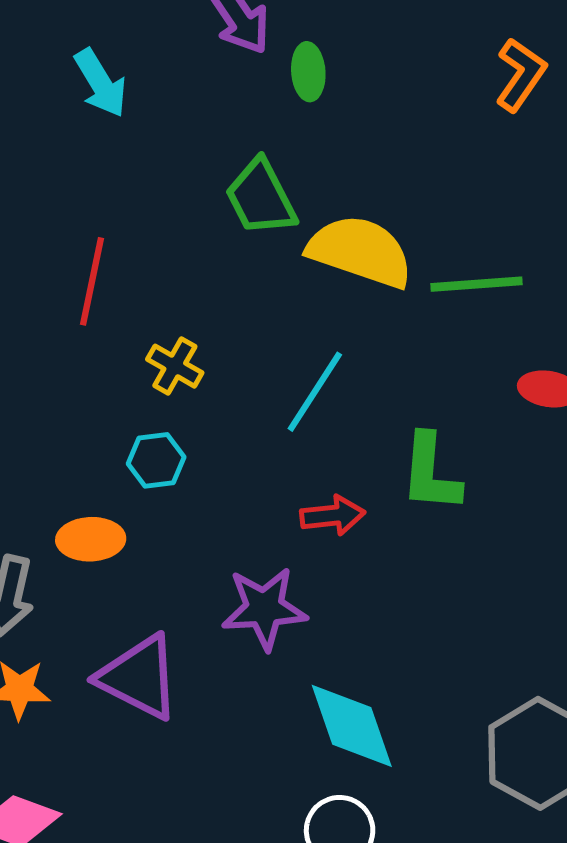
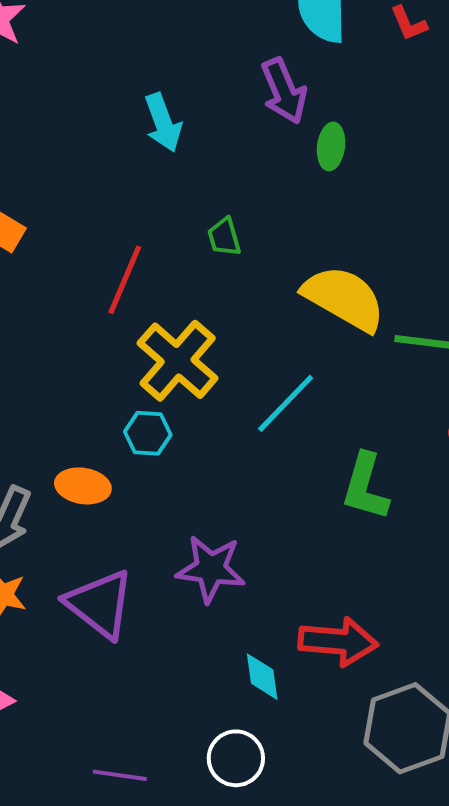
green trapezoid: (261, 198) -> (224, 237), moved, size x0.6
yellow cross: (175, 366) -> (178, 361), size x1.8
red arrow: (333, 516) -> (338, 642), moved, size x1.5
cyan diamond: (352, 726) -> (262, 677), size x0.6

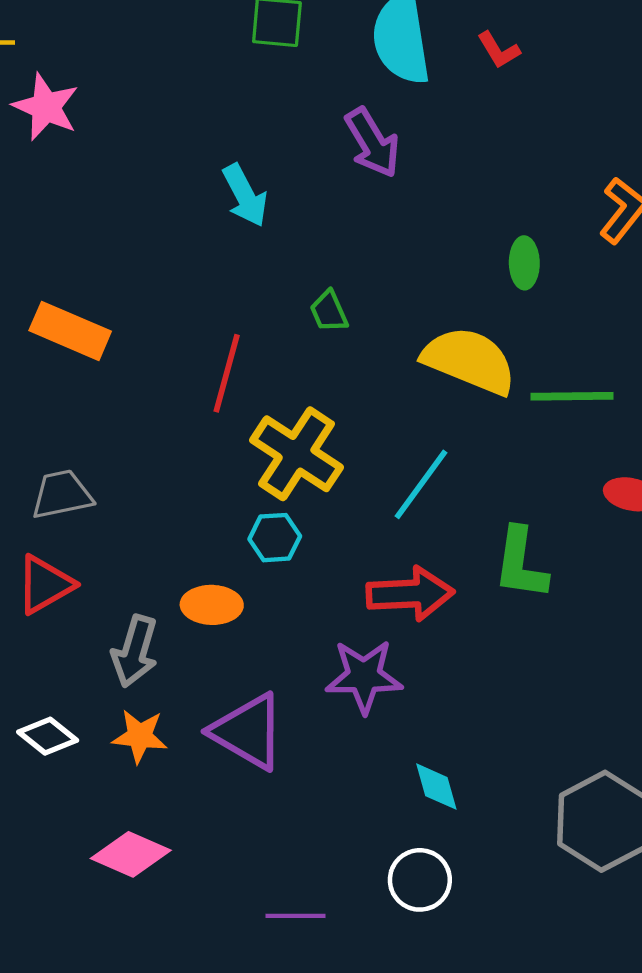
green ellipse: (331, 146) -> (524, 263), moved
red arrow: (338, 642) -> (410, 594), moved

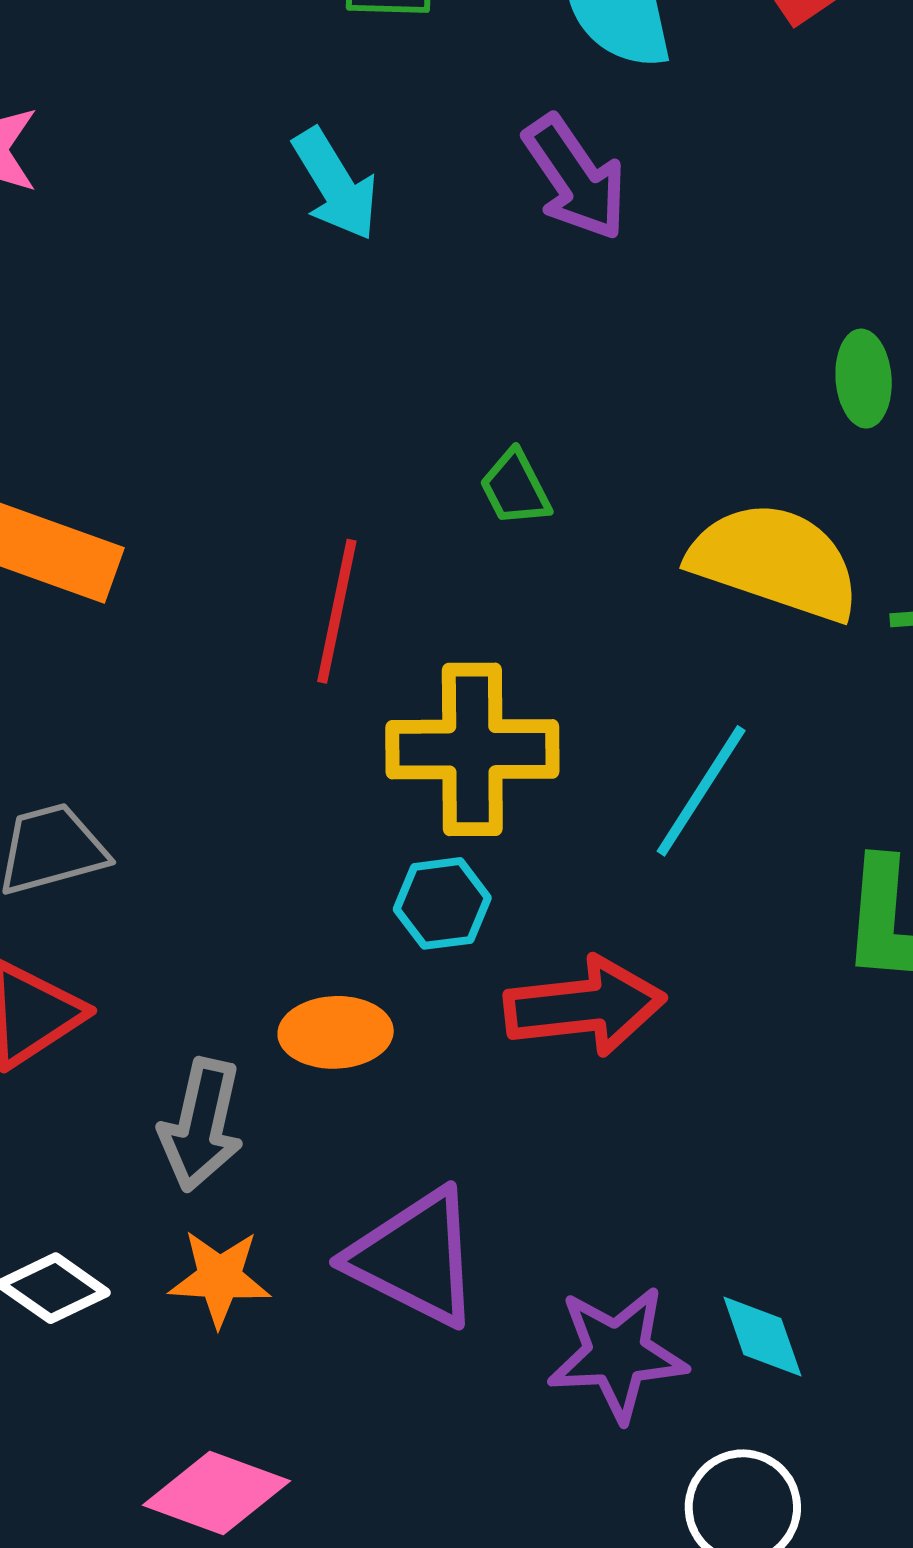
cyan arrow: (245, 195) -> (335, 184), moved
yellow cross: (297, 454) -> (472, 749), turned -30
red arrow: (410, 594) -> (585, 1006), moved
purple star: (364, 676) -> (617, 1354), moved

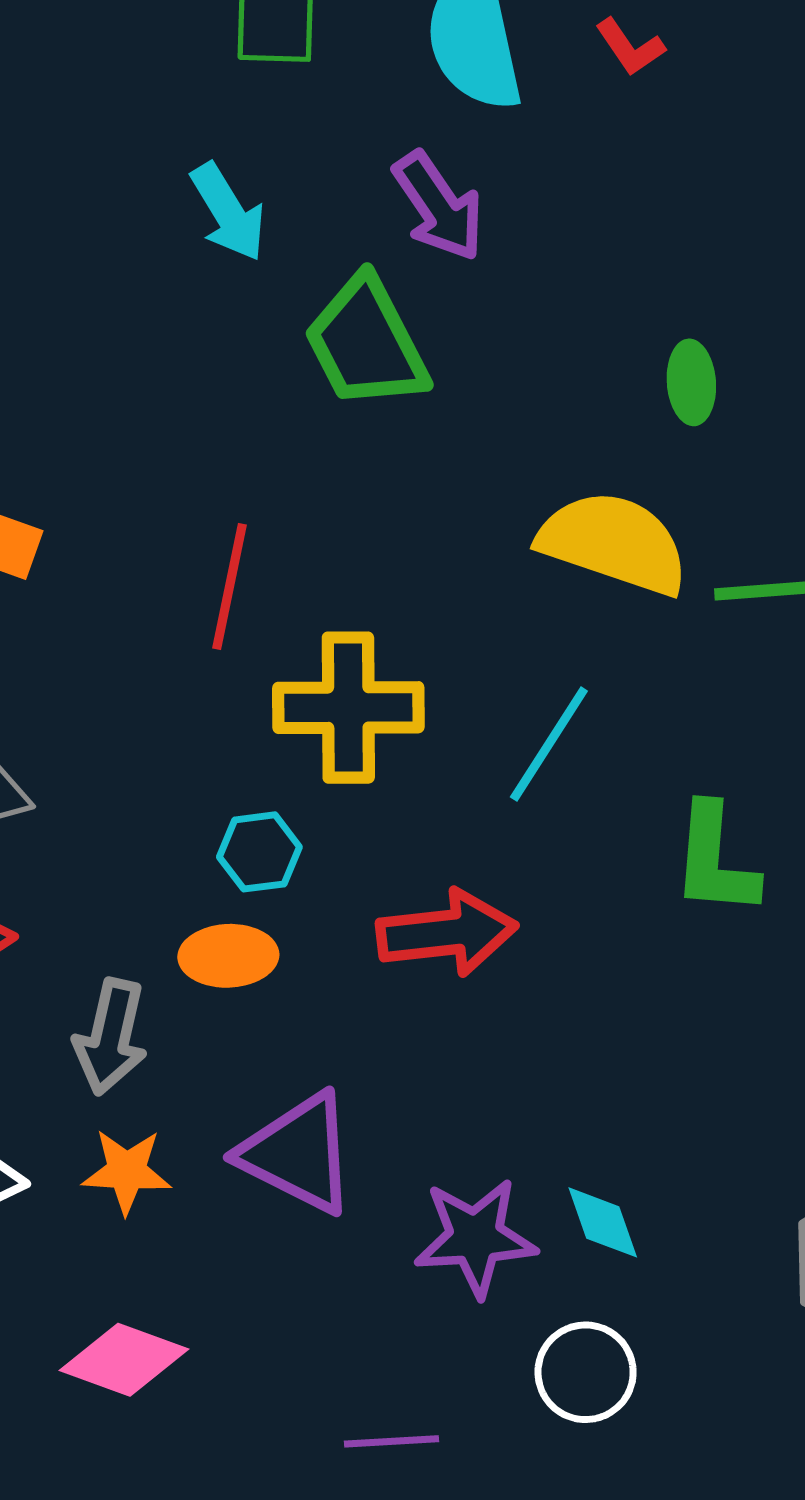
green trapezoid: (515, 488) -> (366, 343), moved, size x2.0
cyan hexagon: (442, 903) -> (259, 852), moved

